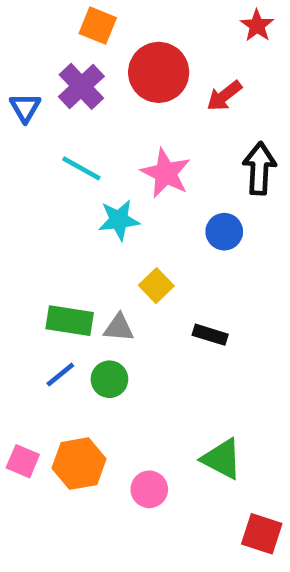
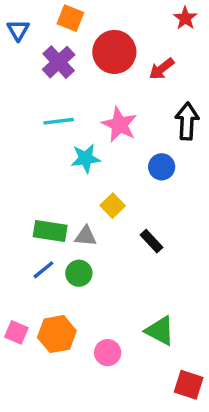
blue triangle: (25, 108) -> (18, 30), moved
cyan line: (81, 168) -> (59, 121), turned -36
black rectangle: (210, 335) -> (152, 241), turned 30

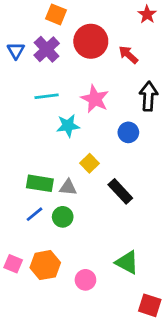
blue triangle: (18, 30) -> (16, 51), moved
red arrow: (162, 69) -> (128, 55), turned 80
black rectangle: (152, 241) -> (120, 191), size x1.4

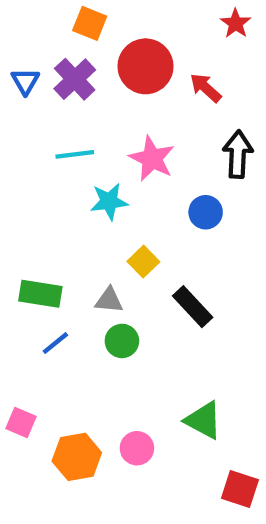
green rectangle: (40, 183) -> (40, 294), moved
green circle: (63, 217) -> (122, 341), moved
orange hexagon: (45, 265) -> (77, 457), moved

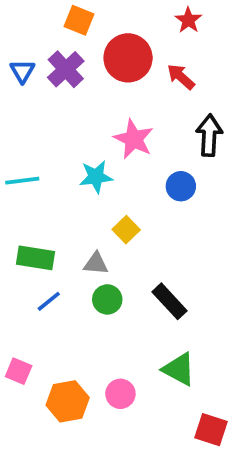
red star: (236, 23) -> (188, 20), moved
cyan line: (75, 154) -> (22, 181), moved
black rectangle: (193, 307) -> (170, 301), moved

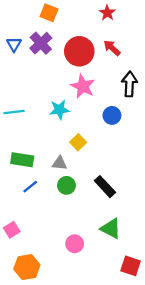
red star: (188, 20) -> (107, 13), moved
red circle: (128, 58) -> (79, 51), moved
pink square: (19, 371) -> (12, 230), turned 35
orange hexagon: (68, 401) -> (27, 267), moved

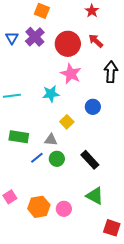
blue circle: (112, 115) -> (93, 107), moved
blue line: (30, 187) -> (37, 158), moved
orange hexagon: (27, 267) -> (39, 207), moved

